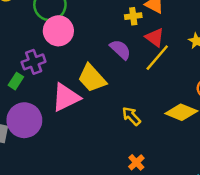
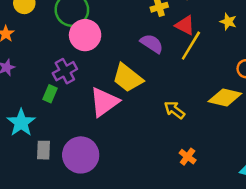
purple circle: (24, 120) -> (81, 155), moved

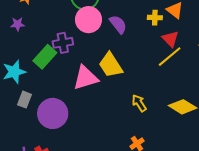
purple semicircle: (152, 44) -> (118, 24), moved
green rectangle: (50, 94) -> (45, 57), size x1.6

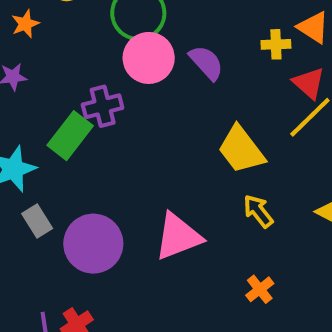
yellow trapezoid: (111, 65) -> (241, 150), moved
pink triangle: (86, 78) -> (178, 237), moved
gray rectangle: (24, 100) -> (37, 221), turned -49

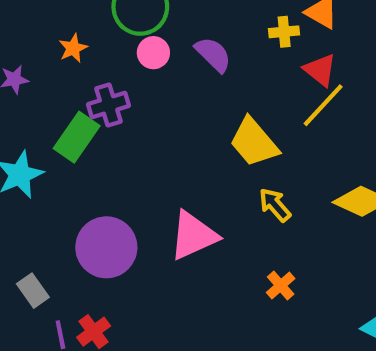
orange star: (25, 24) -> (73, 48), moved
pink circle: (149, 58) -> (153, 53), size x0.6
gray rectangle: (37, 221) -> (33, 291), moved

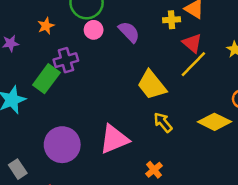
orange cross: (281, 286) -> (154, 170), moved

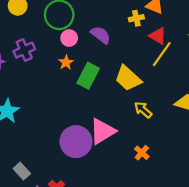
orange star: (46, 26) -> (66, 62), moved
purple cross: (66, 60) -> (24, 50), moved
green rectangle: (46, 79) -> (88, 76), moved
purple circle: (62, 145) -> (76, 142), moved

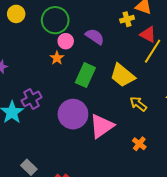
purple cross: (24, 50) -> (32, 99), moved
orange star: (66, 62) -> (57, 58), moved
purple circle: (76, 142) -> (73, 114), moved

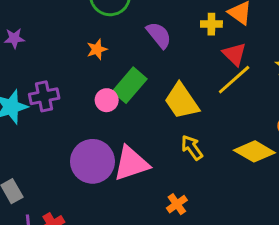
pink circle: (66, 41) -> (107, 100), moved
purple circle: (73, 114) -> (92, 161), moved

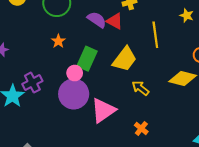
red triangle: (234, 54) -> (115, 21), moved
yellow line: (234, 80) -> (155, 35), turned -40
yellow trapezoid: (182, 101) -> (125, 59), turned -92
purple circle: (92, 161) -> (74, 94), moved

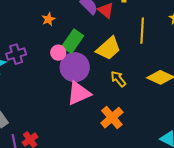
purple circle: (74, 94) -> (75, 67), moved
orange cross: (141, 128) -> (112, 118), size x1.6

